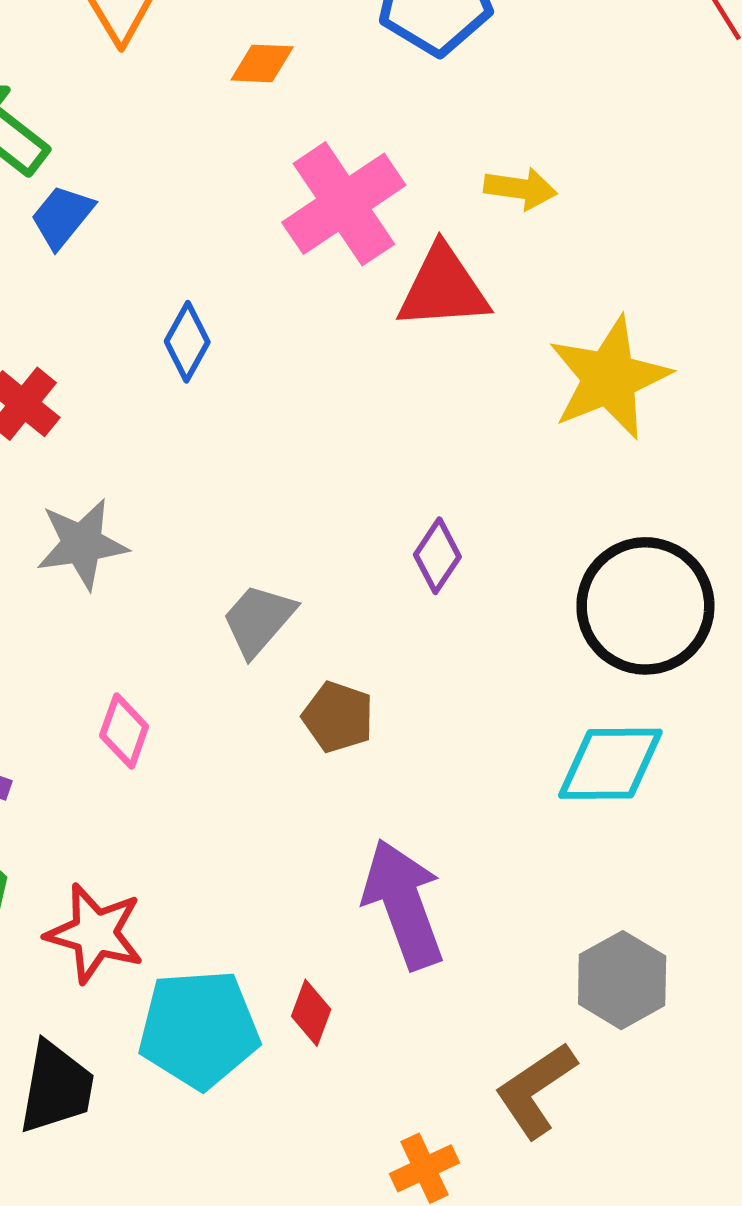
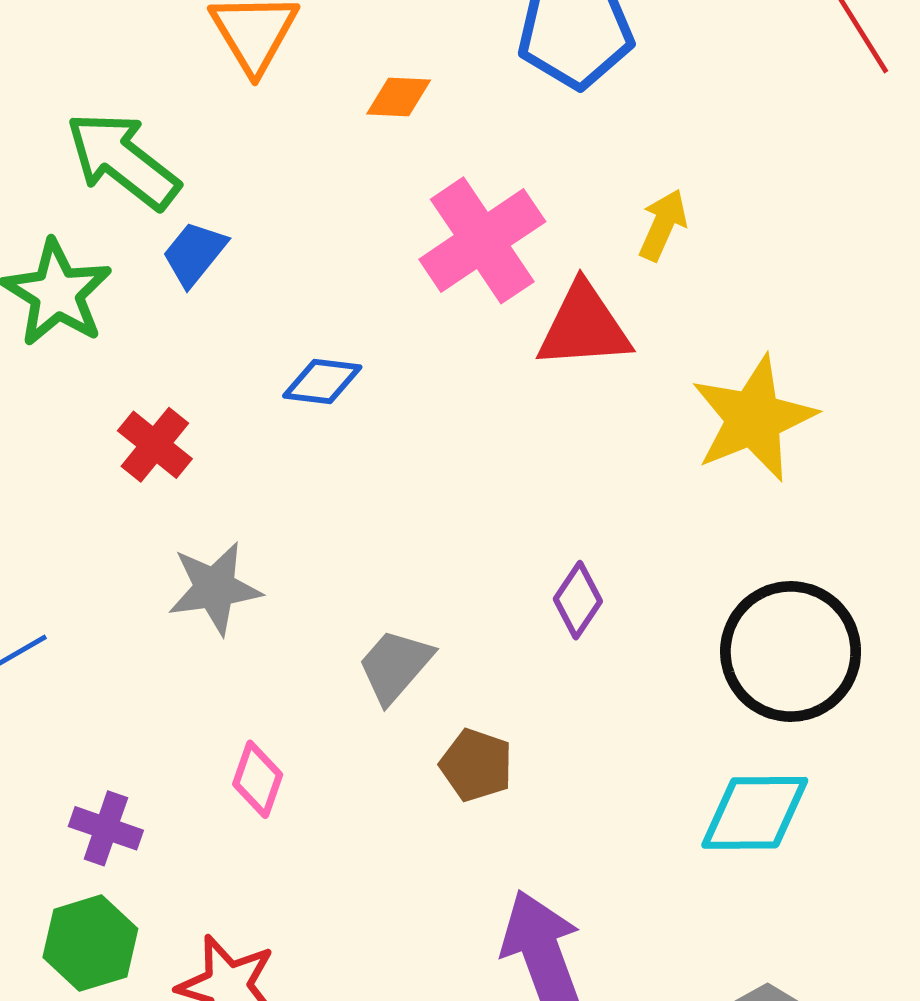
yellow arrow: (520, 189) -> (663, 225), turned -74
blue diamond: (187, 342) -> (322, 381), turned 68

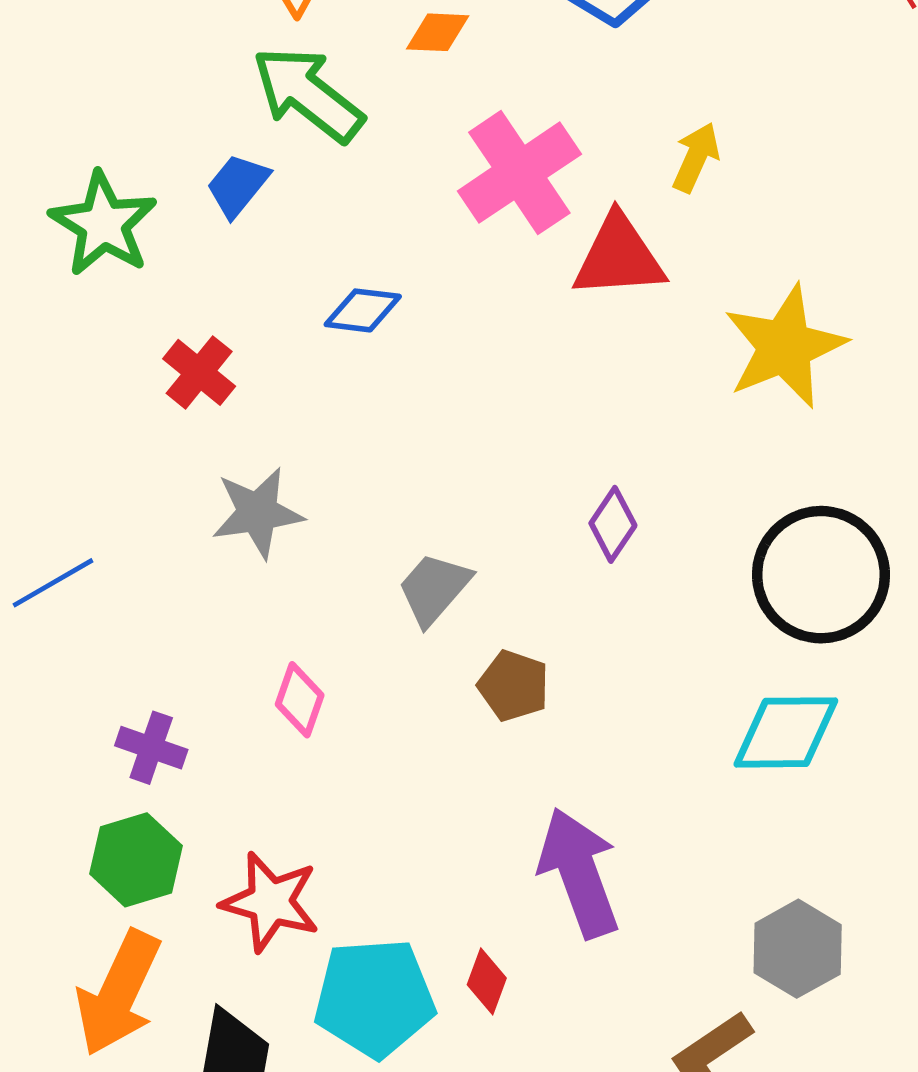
green arrow: (123, 160) -> (308, 94), moved

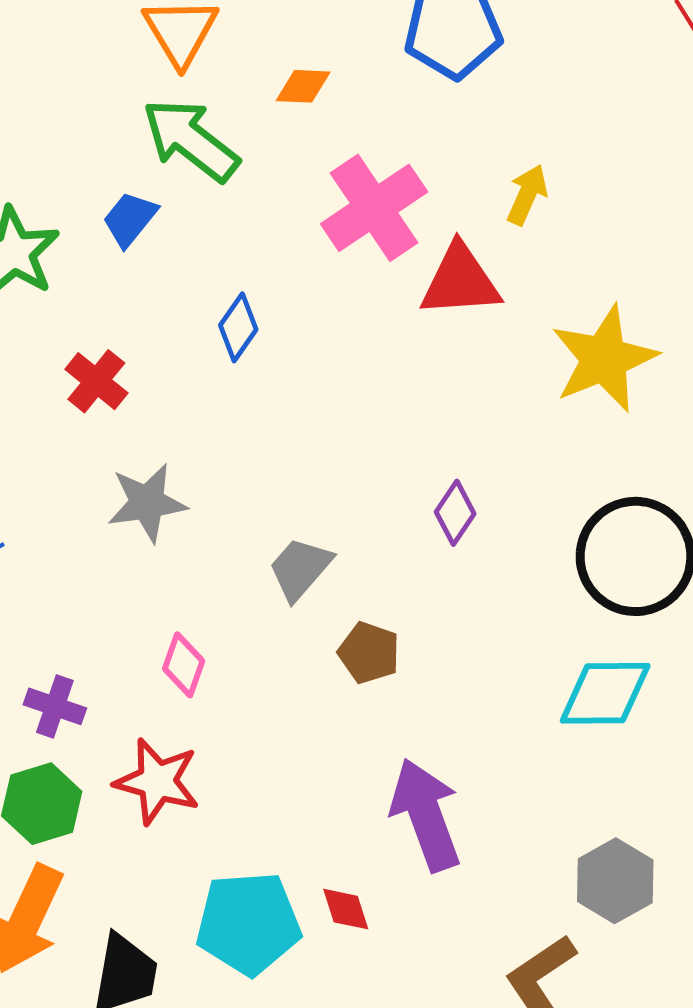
blue diamond: (363, 310) -> (238, 327), turned -62
red star: (270, 902) -> (157, 781), moved
red diamond: (487, 981) -> (346, 909), turned -38

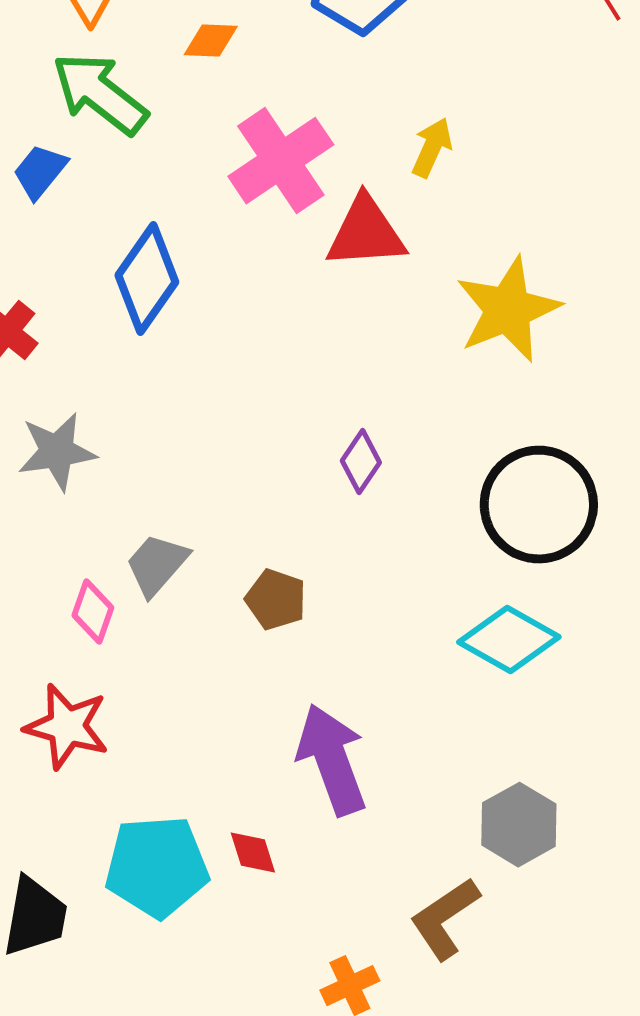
blue diamond: (238, 327) -> (147, 279), size x1.6
gray trapezoid: (300, 569) -> (157, 565), moved
cyan diamond: (605, 693) -> (509, 640), turned 30

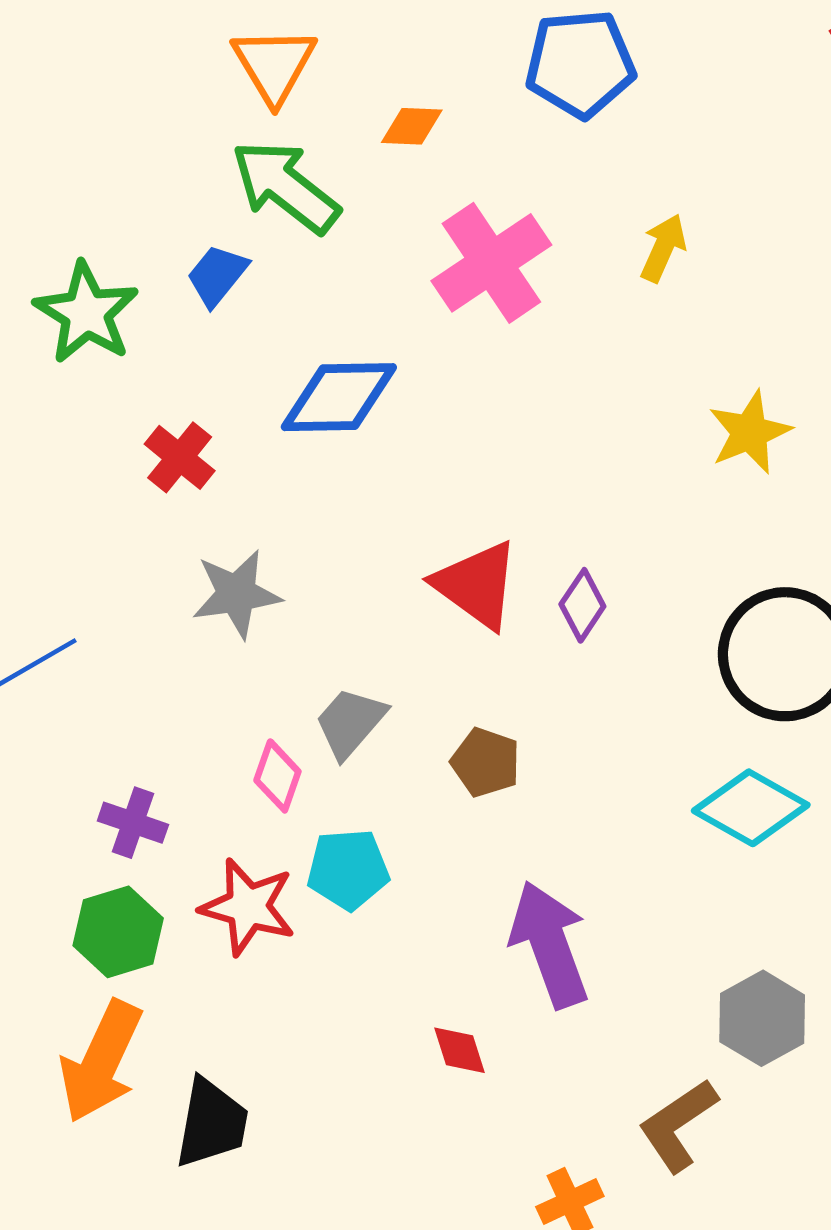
red triangle: (366, 233) -> (477, 585), moved, turned 40
blue diamond: (147, 279) -> (339, 397), turned 54
yellow star: (508, 310) -> (750, 432), size x0.7
cyan pentagon: (157, 867) -> (348, 869), moved, size x0.7

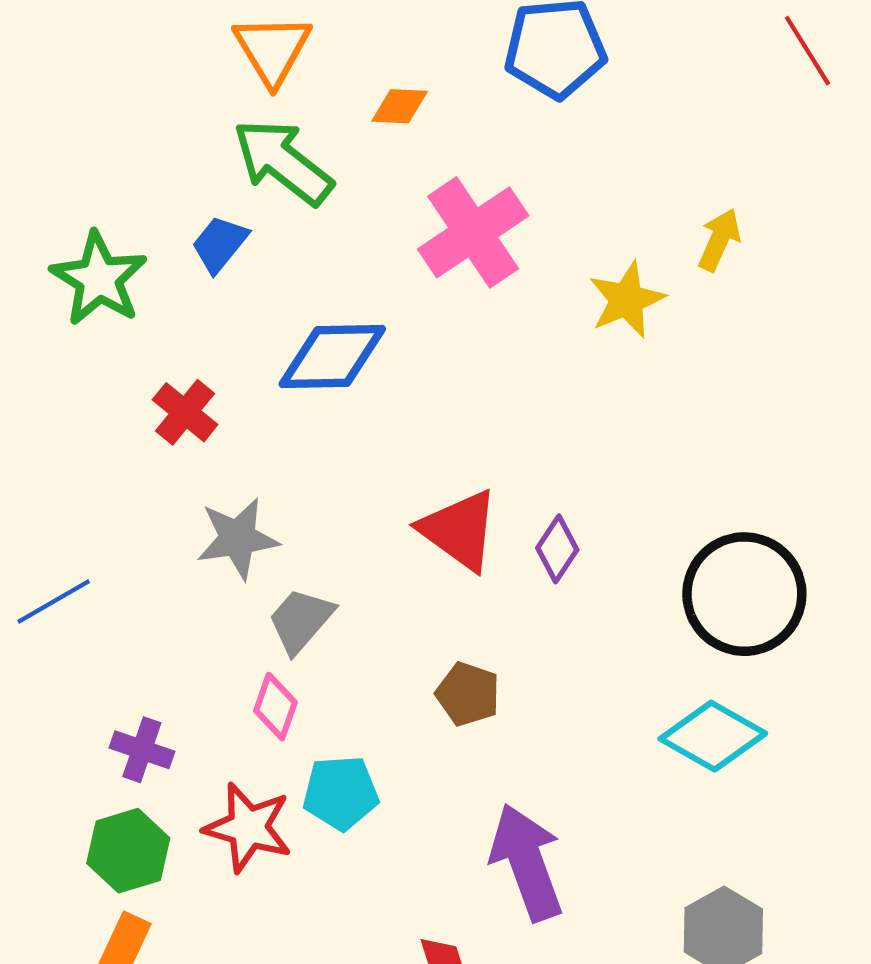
yellow arrow: (663, 248) -> (719, 240), moved
yellow star: (750, 432) -> (627, 300), moved
gray trapezoid: (350, 722) -> (301, 620), moved

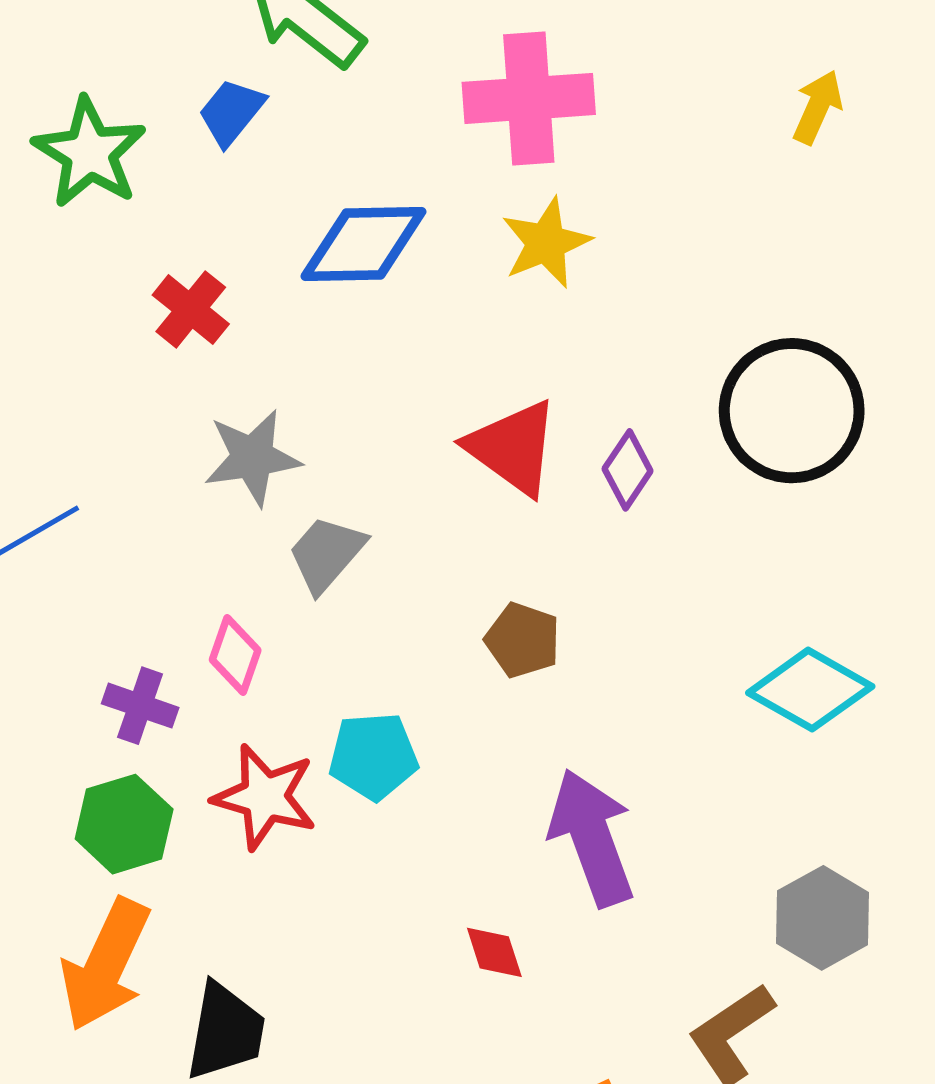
pink cross: (473, 232) -> (529, 98), turned 30
yellow star: (627, 300) -> (546, 243), moved
black circle: (744, 594) -> (792, 411), moved
pink diamond: (275, 707) -> (235, 655), moved

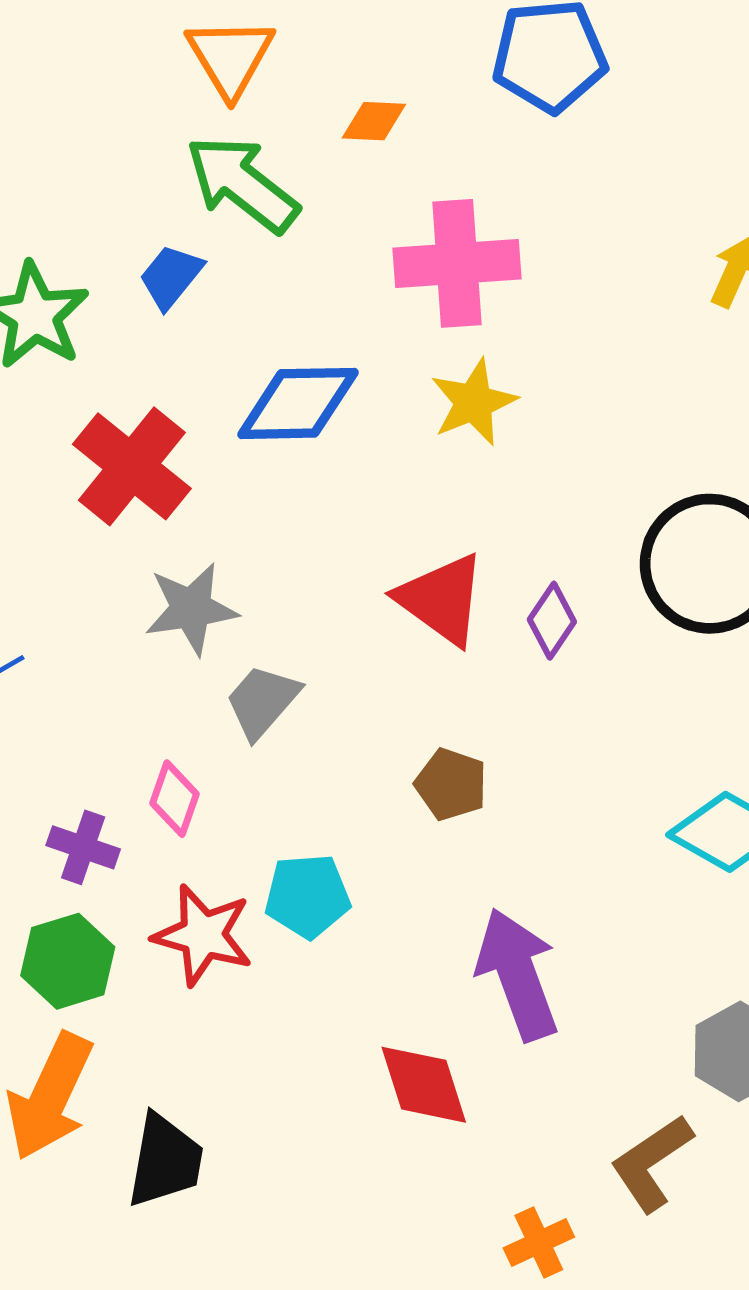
red cross: (191, 309) -> (132, 466), size x1.6
red diamond: (494, 952) -> (424, 1085), size x1.6

